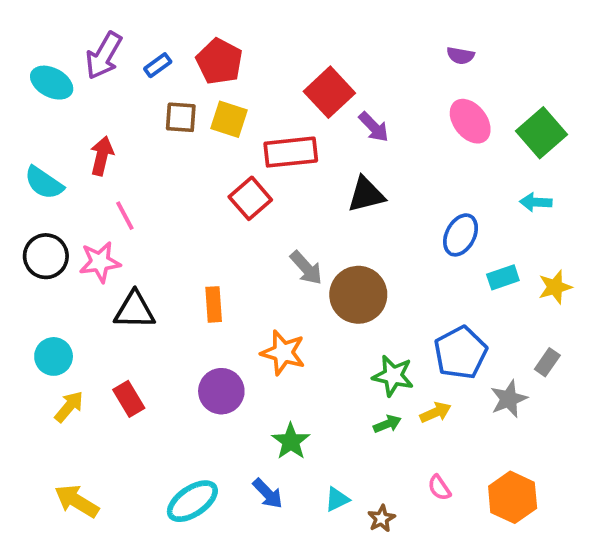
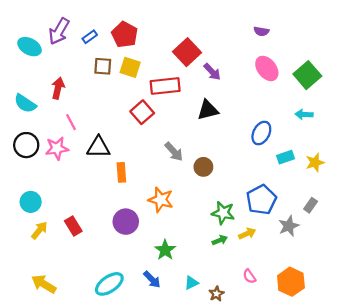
brown circle: (358, 295) -> (203, 167), size x0.6
black triangle: (135, 310) -> (98, 147), moved

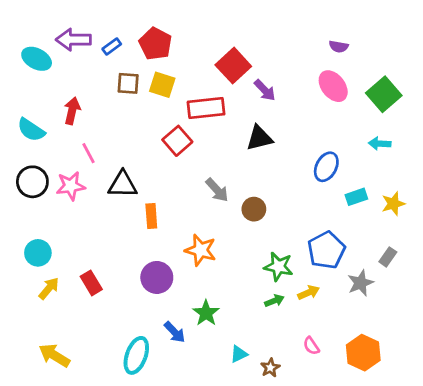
purple arrow: (59, 31) -> (73, 40), turned 60
purple semicircle: (261, 31) -> (339, 46), moved
blue arrow: (152, 280) -> (175, 332), moved
cyan ellipse: (109, 284) -> (136, 355), turned -36

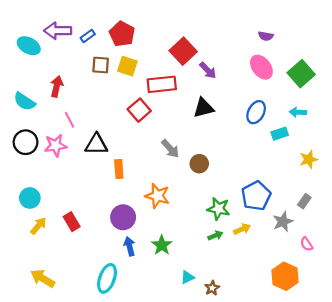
blue ellipse: (326, 167) -> (256, 112), moved
cyan rectangle: (356, 197) -> (280, 134), moved
blue arrow: (175, 332) -> (130, 246), moved, turned -150
pink semicircle: (311, 346) -> (306, 244), moved

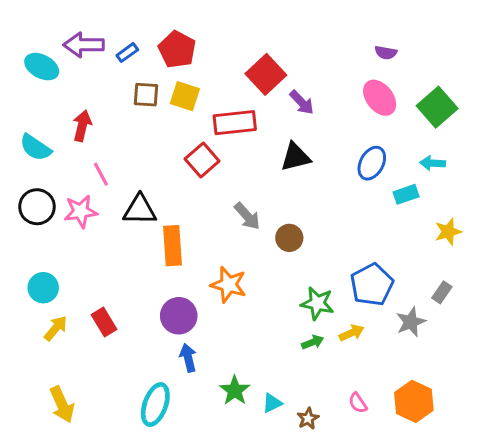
orange rectangle: (119, 169) -> (172, 246), size x1.4
pink semicircle: (306, 244) -> (358, 403), moved
green star: (162, 245) -> (235, 390), moved
yellow arrow: (43, 278) -> (62, 405), turned -145

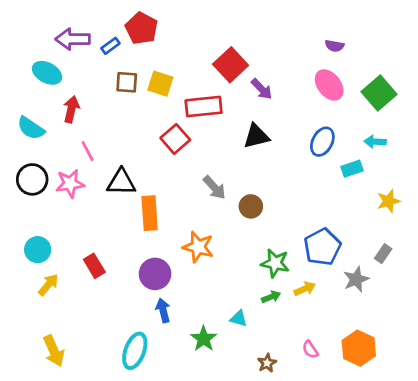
red pentagon: (177, 49) -> (142, 28), moved
cyan ellipse: (42, 67) -> (47, 73), moved
red rectangle: (104, 322) -> (94, 266), moved
cyan triangle: (272, 403) -> (239, 318), moved, turned 42

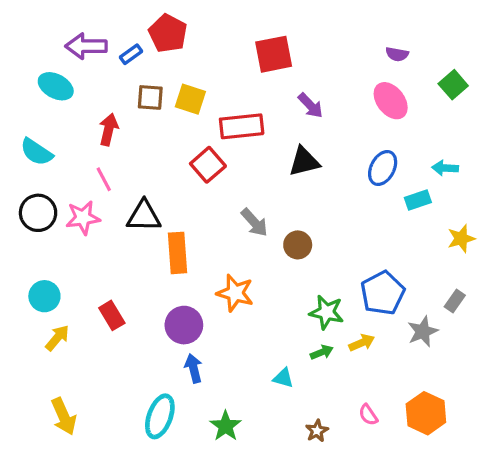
red square: (231, 65) -> (274, 54), moved, turned 32
green square: (379, 93) -> (453, 85), moved, size x0.7
red arrow: (71, 109) -> (109, 130), moved
green star: (204, 339) -> (226, 426), moved

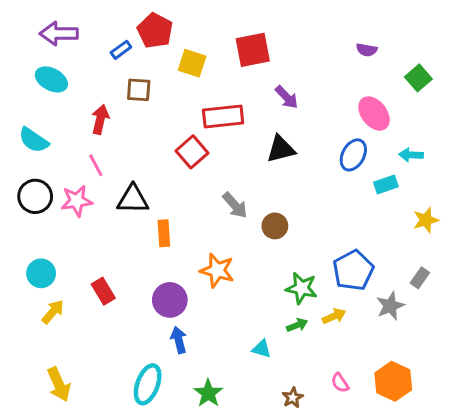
purple arrow: (86, 46) -> (59, 34), moved
yellow square: (190, 99) -> (192, 63), moved
pink ellipse: (391, 101) -> (374, 113), moved
orange rectangle: (177, 253) -> (164, 233), size x0.7

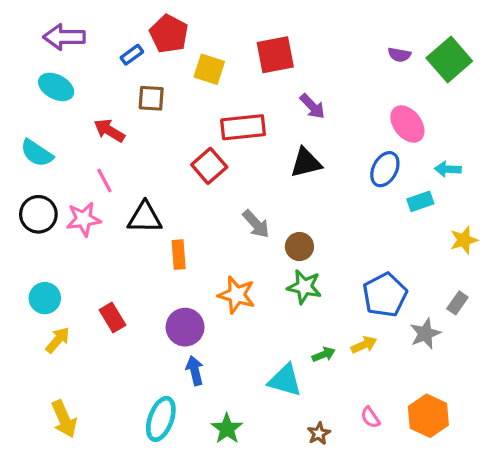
green square: (418, 78) -> (449, 60), moved, size x1.5
red arrow: (100, 119) -> (109, 130), turned -72
green star: (302, 288) -> (304, 287), moved
cyan triangle: (262, 349) -> (285, 380), size x1.6

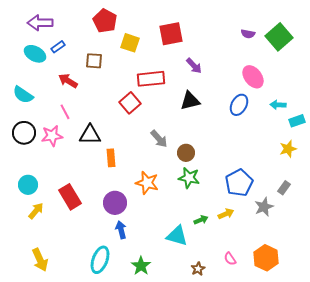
blue rectangle: (132, 55) -> (58, 47), moved
cyan rectangle: (420, 201) -> (297, 121), moved
red rectangle: (113, 317) -> (70, 197), size x1.4

